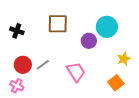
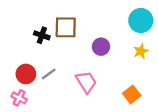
cyan circle: (107, 27) -> (141, 20), moved
black cross: (17, 31) -> (42, 35), moved
yellow star: (124, 59) -> (141, 51), moved

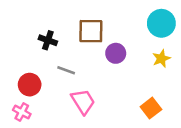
brown square: (66, 27) -> (91, 31), moved
gray line: (49, 74) -> (66, 70), moved, turned 56
pink trapezoid: (86, 82) -> (83, 102), moved

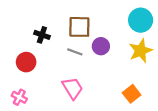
yellow star: (161, 59) -> (141, 51), size x1.5
gray line: (66, 70) -> (75, 52), moved
red circle: (30, 85) -> (26, 62), moved

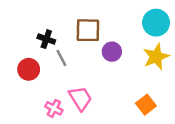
gray line: (75, 52) -> (61, 58), moved, turned 42
pink cross: (19, 97) -> (54, 108), moved

